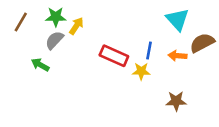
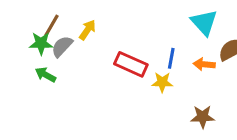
green star: (56, 17) -> (41, 43), moved
brown line: (21, 22) -> (51, 25), moved

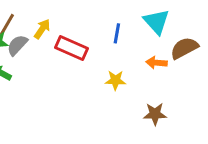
blue line: (171, 58) -> (117, 33), moved
red rectangle: (131, 64) -> (71, 48), moved

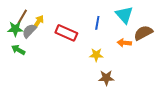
yellow arrow: (42, 29) -> (38, 22), moved
brown star: (155, 114) -> (106, 78), moved

